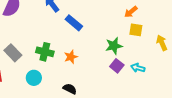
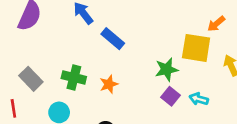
orange arrow: (131, 12) -> (216, 24), moved
yellow square: (136, 30) -> (196, 48), size x1.6

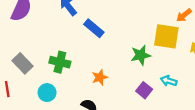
orange star: (109, 84) -> (100, 77), moved
purple square: (171, 96) -> (144, 90), moved

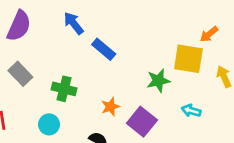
gray rectangle: (22, 63) -> (20, 74), moved
purple square: (144, 90) -> (142, 122), moved, size x1.5

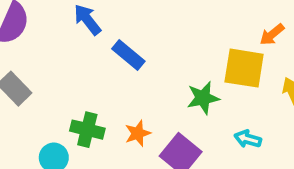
green cross: (64, 89) -> (87, 130), moved

